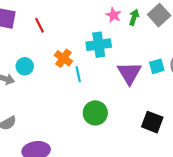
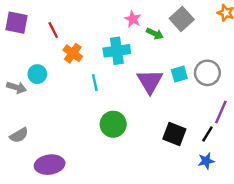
green arrow: (134, 17) -> (155, 34), moved, turned 98
orange cross: (63, 58) -> (73, 53), moved

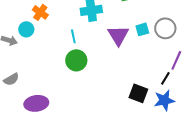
orange cross: (73, 53) -> (40, 12), moved
green circle: (113, 124) -> (76, 60), moved
black square: (174, 134) -> (138, 93), moved
blue star: (206, 161) -> (164, 100), size x1.5

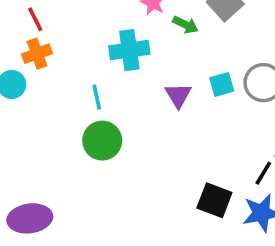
orange cross: (40, 12) -> (37, 54), turned 35
purple triangle: (118, 35) -> (178, 95), size x0.7

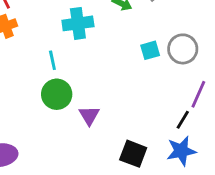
purple triangle: (178, 95) -> (89, 115), moved
black square: (214, 200) -> (133, 154), moved

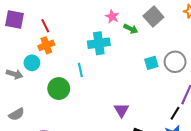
green circle: (57, 94) -> (59, 89), moved
purple triangle: (89, 115) -> (121, 110), moved

